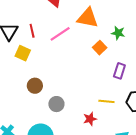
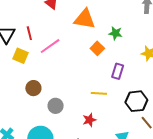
pink line: (60, 34) -> (50, 46), moved
yellow line: (106, 101) -> (99, 93), moved

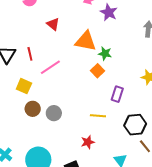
green star: (115, 33) -> (105, 54), moved
yellow square: (21, 56) -> (24, 86), moved
gray circle: (56, 106) -> (54, 113), moved

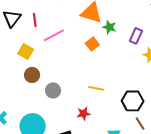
orange square: (98, 71) -> (92, 44), moved
purple rectangle: (117, 94) -> (136, 36), moved
gray circle: (54, 113) -> (53, 90), moved

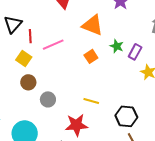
red line: (35, 20) -> (30, 36), moved
green star: (109, 27) -> (117, 46), moved
red star: (84, 114) -> (76, 125), size x1.6

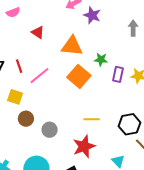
red line: (30, 36) -> (19, 66), moved
purple rectangle: (135, 52) -> (118, 74), moved
orange square: (91, 56) -> (79, 76), size x1.6

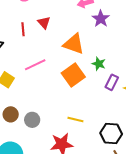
red line: (19, 66) -> (23, 29), moved
brown circle: (26, 119) -> (11, 114), moved

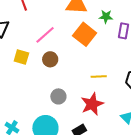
brown circle: (11, 114) -> (50, 59), moved
gray circle: (32, 120) -> (58, 96), moved

